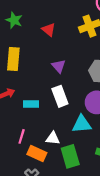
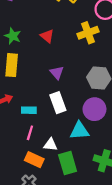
green star: (14, 20) -> (13, 36), moved
pink line: (22, 136) -> (30, 133), moved

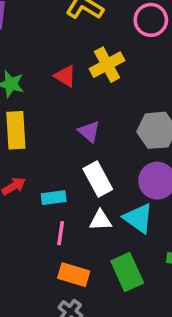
yellow cross: (88, 33) -> (107, 65), moved
cyan triangle: (79, 131) -> (138, 218), turned 48
white triangle: (50, 145) -> (100, 220), moved

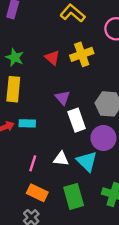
white rectangle: (98, 179) -> (77, 120), moved
cyan rectangle: (54, 198) -> (27, 123), moved

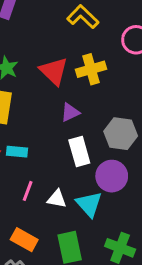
red triangle: (52, 58) -> (54, 71), size x1.5
purple triangle: (63, 98) -> (70, 112), moved, turned 42
pink line: (33, 163) -> (28, 191), moved

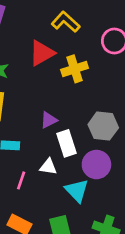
red triangle: (54, 71) -> (42, 53), moved, turned 48
purple triangle: (70, 112) -> (49, 120), moved
white triangle: (57, 199) -> (48, 167), moved

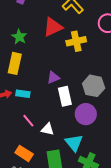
white triangle: (48, 167) -> (47, 129), moved
pink line: (21, 180) -> (28, 121), turned -64
cyan triangle: (77, 191) -> (74, 143), moved

